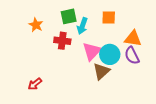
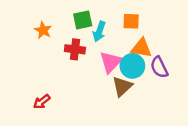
orange triangle: (133, 39) -> (141, 48), moved

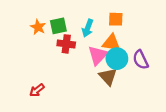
green square: (83, 20) -> (58, 26), moved
orange triangle: (141, 48) -> (111, 43), moved
brown triangle: (122, 86) -> (108, 77), turned -30

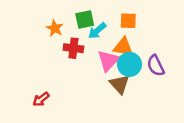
green square: (58, 26) -> (85, 20), moved
orange star: (38, 27) -> (55, 28), moved
cyan arrow: (88, 28) -> (97, 31), turned 30

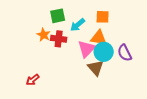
green square: (85, 20) -> (58, 16), moved
orange star: (55, 28) -> (44, 35), moved

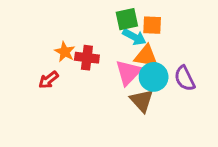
green square: (58, 16) -> (127, 19), moved
cyan arrow: (78, 25) -> (134, 37), moved, turned -112
red arrow: (33, 80) -> (48, 80), moved

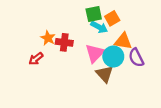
orange square: (152, 25) -> (112, 18), turned -32
orange triangle: (146, 56) -> (123, 41), moved

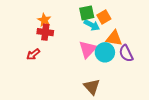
orange star: (48, 38) -> (44, 20), moved
red cross: (64, 42) -> (45, 32), moved
brown triangle: (105, 74) -> (92, 87), moved

